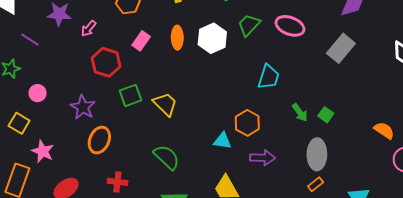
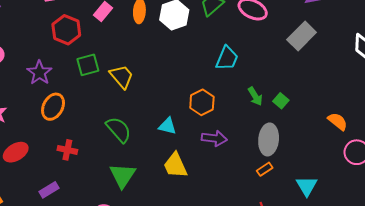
cyan triangle: (222, 141) -> (167, 126), moved

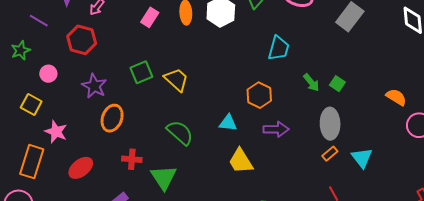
red hexagon: (66, 30) -> (82, 40), moved
green triangle: (123, 175) -> (164, 177), moved
cyan triangle: (307, 186) -> (362, 158), moved

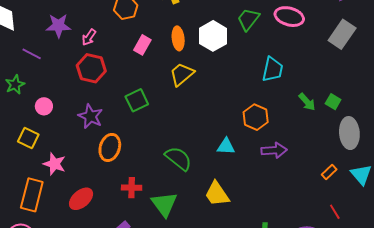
red hexagon: (82, 40) -> (91, 68), moved
yellow trapezoid: (176, 80) -> (182, 74), moved, turned -80
gray ellipse: (330, 124) -> (349, 133), moved
yellow trapezoid: (241, 161) -> (217, 194), moved

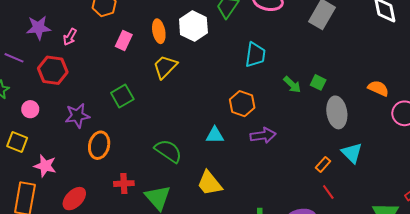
red hexagon: (91, 68) -> (53, 70), moved
purple star: (90, 116) -> (77, 116), turned -30
orange rectangle: (329, 172) -> (323, 164), moved

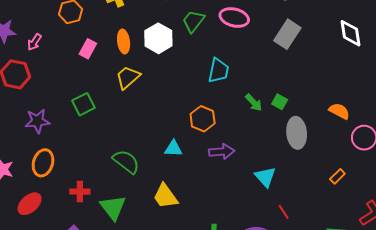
orange ellipse: (99, 145) -> (43, 163), moved
cyan triangle: (352, 153) -> (265, 177), moved
orange rectangle: (323, 164) -> (337, 176), moved

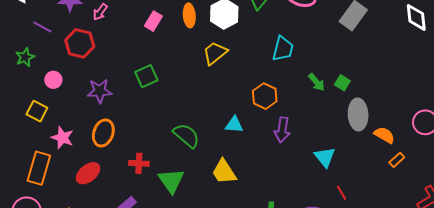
yellow trapezoid: (128, 77) -> (215, 53), moved
orange semicircle: (339, 111) -> (384, 135), moved
purple arrow: (222, 152) -> (282, 130), turned 100

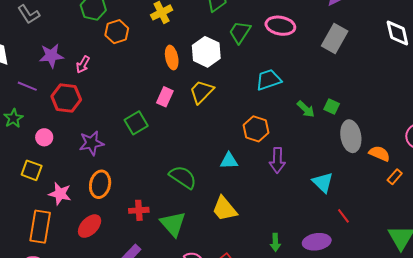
pink rectangle: (153, 21) -> (165, 97), moved
cyan trapezoid: (283, 49) -> (269, 80), turned -116

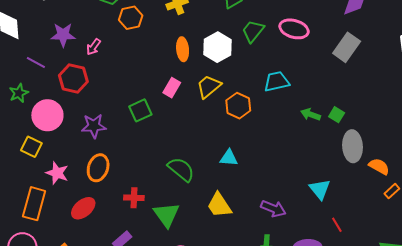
green arrow: (306, 109) -> (311, 114), turned 150
orange hexagon: (256, 129) -> (238, 106), moved
pink circle: (44, 137) -> (47, 115), size x1.8
purple arrow: (277, 160) -> (273, 209), moved, turned -75

